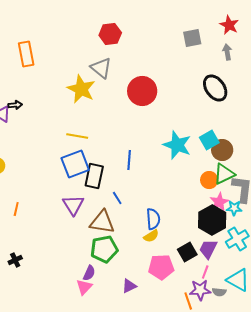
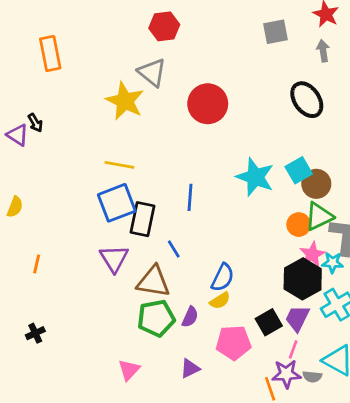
black arrow: (15, 105) -> (35, 123), turned 64
blue semicircle: (153, 219) -> (223, 278), turned 30
purple semicircle: (89, 273) -> (190, 317), moved

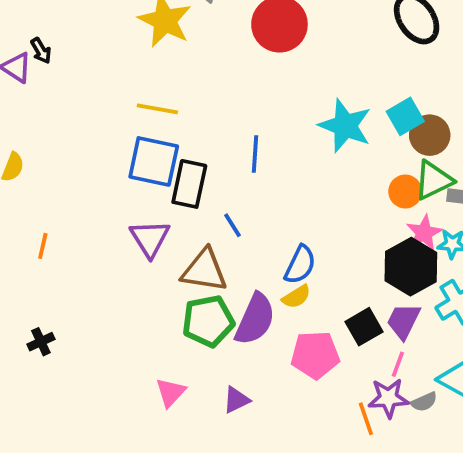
blue square: (117, 203) -> (154, 161), turned 33
purple semicircle: (190, 317) -> (255, 319), size x1.8
purple triangle: (190, 368) -> (236, 400), moved
gray semicircle: (312, 377) -> (424, 402), turned -30

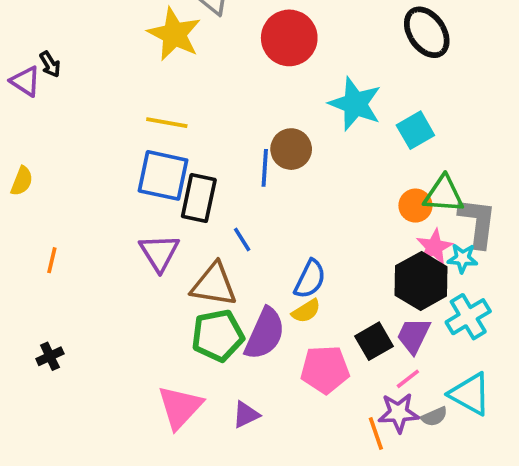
cyan star: (345, 126) -> (355, 104), moved
brown circle: (430, 135) -> (291, 149), moved
green triangle: (433, 180) -> (444, 194), turned 30
pink line: (398, 364) -> (408, 379), turned 32
pink triangle: (171, 392) -> (180, 407), size x1.5

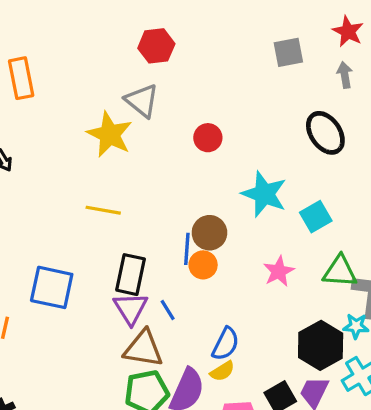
red circle: (289, 38) -> (208, 138), size x0.6
blue square: (163, 175) -> (52, 287), moved
orange circle: (415, 206) -> (203, 265), moved
pink star: (434, 247) -> (279, 271), moved
purple triangle: (159, 253) -> (131, 308), moved

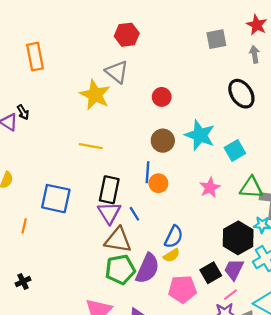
brown circle: (209, 233) -> (163, 141), moved

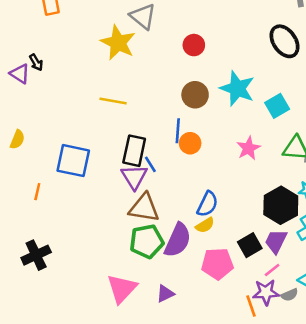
blue line: (134, 214) -> (150, 164), moved
black cross: (23, 282) -> (36, 255), size x1.6

